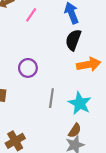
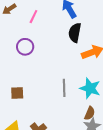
purple circle: (28, 68) -> (25, 47), moved

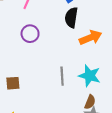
purple circle: (25, 47) -> (30, 34), moved

